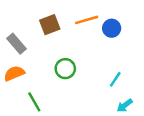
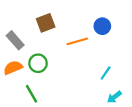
orange line: (87, 20) -> (77, 41), moved
green circle: (65, 69) -> (38, 63), moved

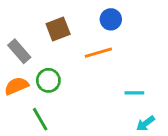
blue circle: (102, 26) -> (111, 19), moved
cyan line: (106, 73) -> (134, 93), turned 56

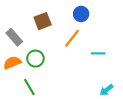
orange line: (98, 53) -> (72, 38), turned -36
cyan line: (134, 93) -> (98, 53), moved

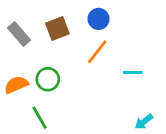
blue circle: (81, 14) -> (99, 19), moved
gray rectangle: (14, 37) -> (19, 34), moved

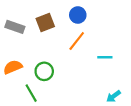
gray rectangle: (19, 34) -> (15, 27), turned -30
green circle: (48, 79) -> (44, 71), moved

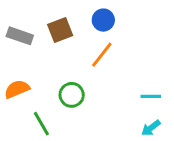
cyan line: (105, 57) -> (151, 96), moved
green circle: (44, 71) -> (72, 95), moved

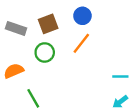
green circle: (72, 95) -> (45, 52), moved

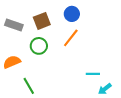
cyan line: (120, 77) -> (93, 74), moved

